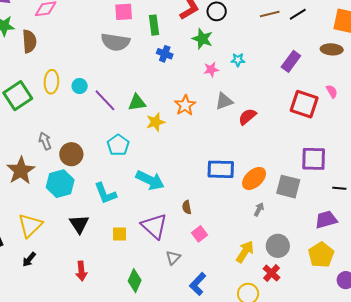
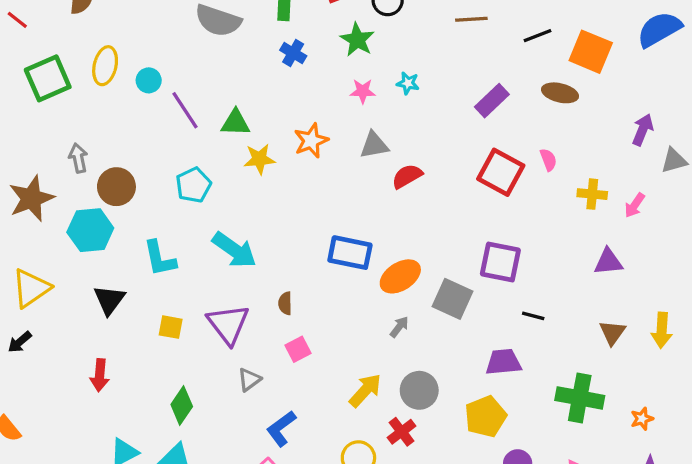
black line: (298, 14) -> (538, 36), moved

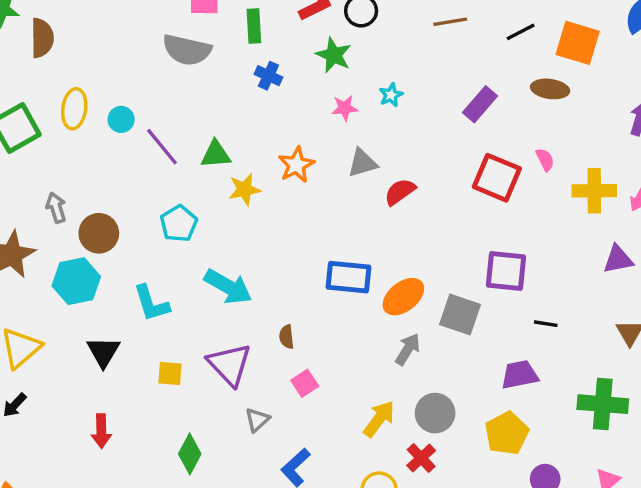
cyan star: (408, 83) -> (391, 95), turned -30
yellow cross: (592, 194) -> (594, 191), size x1.4
gray arrow: (399, 327) -> (408, 349), size x1.4

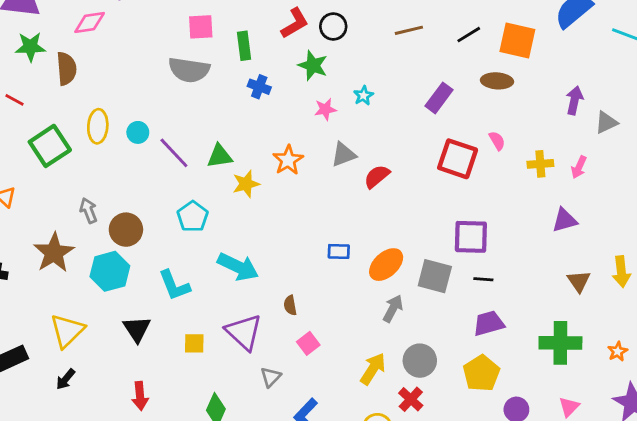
yellow cross: (594, 191) -> (540, 164), size x0.7
blue rectangle: (349, 277) -> (339, 251), size x0.6
black line: (546, 324) -> (483, 279), moved

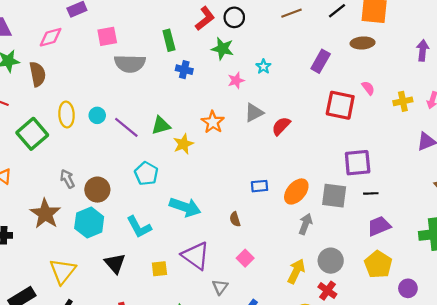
pink square: (201, 27) -> (107, 36), moved
brown semicircle: (290, 305) -> (235, 219), moved

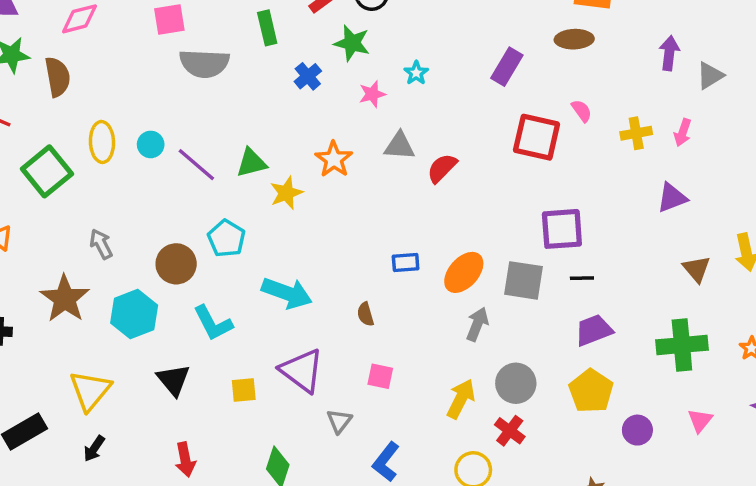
blue cross: (184, 70) -> (308, 76), moved, turned 35
gray triangle: (254, 113) -> (399, 146), turned 30
brown circle: (97, 190) -> (176, 264), moved
pink square: (245, 258) -> (380, 376), turned -35

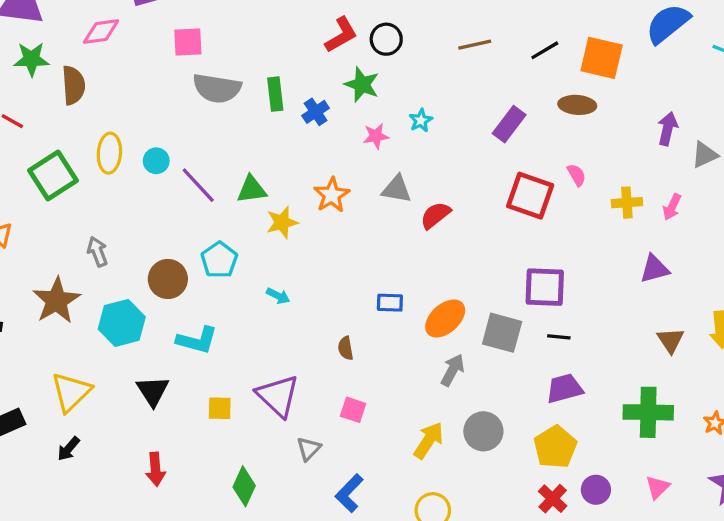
green rectangle: (267, 28) -> (275, 94), moved
cyan arrow: (287, 293) -> (278, 296), moved, size x0.5
cyan L-shape: (213, 323) -> (197, 340), turned -54
red cross: (510, 431) -> (553, 499), moved

